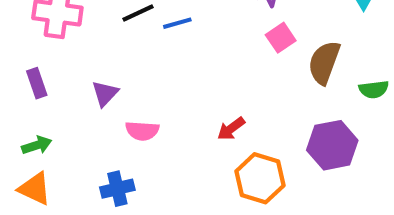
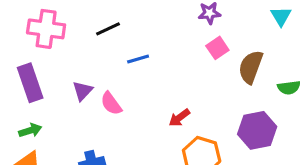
blue line: (177, 23) -> (138, 59), moved
purple rectangle: (37, 83) -> (30, 83), size x1.6
pink semicircle: (142, 131) -> (111, 103), moved, turned 50

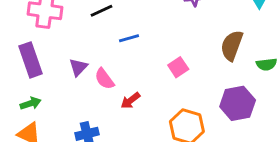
pink square: (217, 48) -> (178, 67), moved
red arrow: (179, 118) -> (130, 101), moved

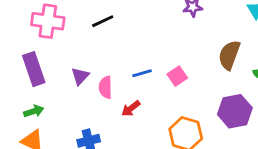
blue line: (129, 38) -> (142, 73), moved
pink semicircle: (104, 79) -> (105, 87), turned 35

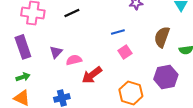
blue line: (142, 73) -> (118, 32), moved
pink semicircle: (105, 87) -> (74, 60), turned 77
red arrow: (131, 108) -> (92, 75), size x1.5

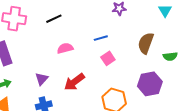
purple triangle: (56, 52) -> (42, 79), moved
pink semicircle: (74, 60) -> (65, 48), moved

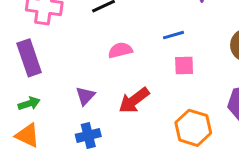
pink square: (108, 58) -> (184, 65), turned 32

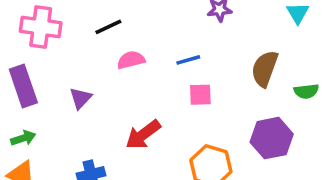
pink semicircle: (120, 50) -> (131, 60), moved
purple triangle: (85, 96) -> (81, 98), moved

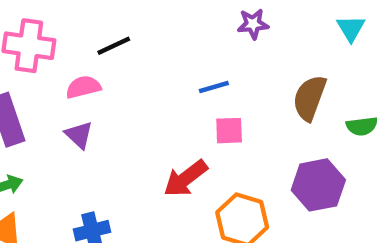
pink semicircle: (131, 60) -> (83, 87), moved
purple triangle: (81, 98) -> (79, 135), turned -30
red arrow: (143, 135) -> (186, 178), moved

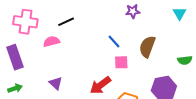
blue line: (214, 87) -> (114, 42), turned 64
brown semicircle: (310, 98) -> (147, 47), moved
purple triangle: (79, 135) -> (56, 83), moved

